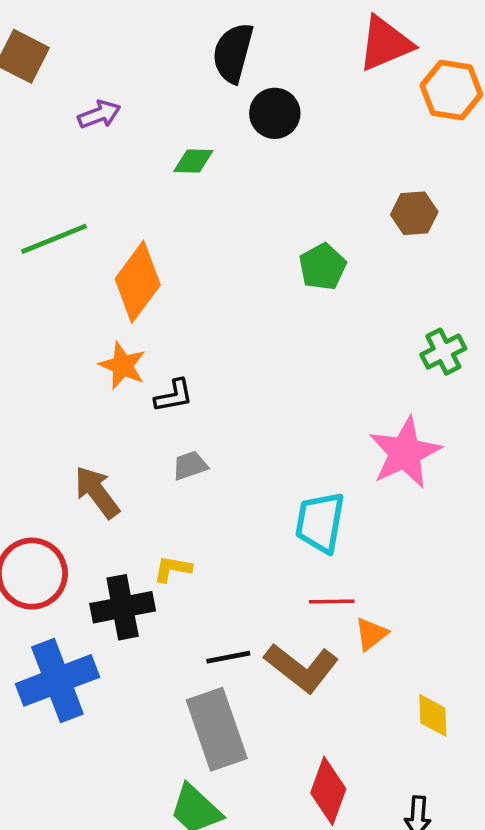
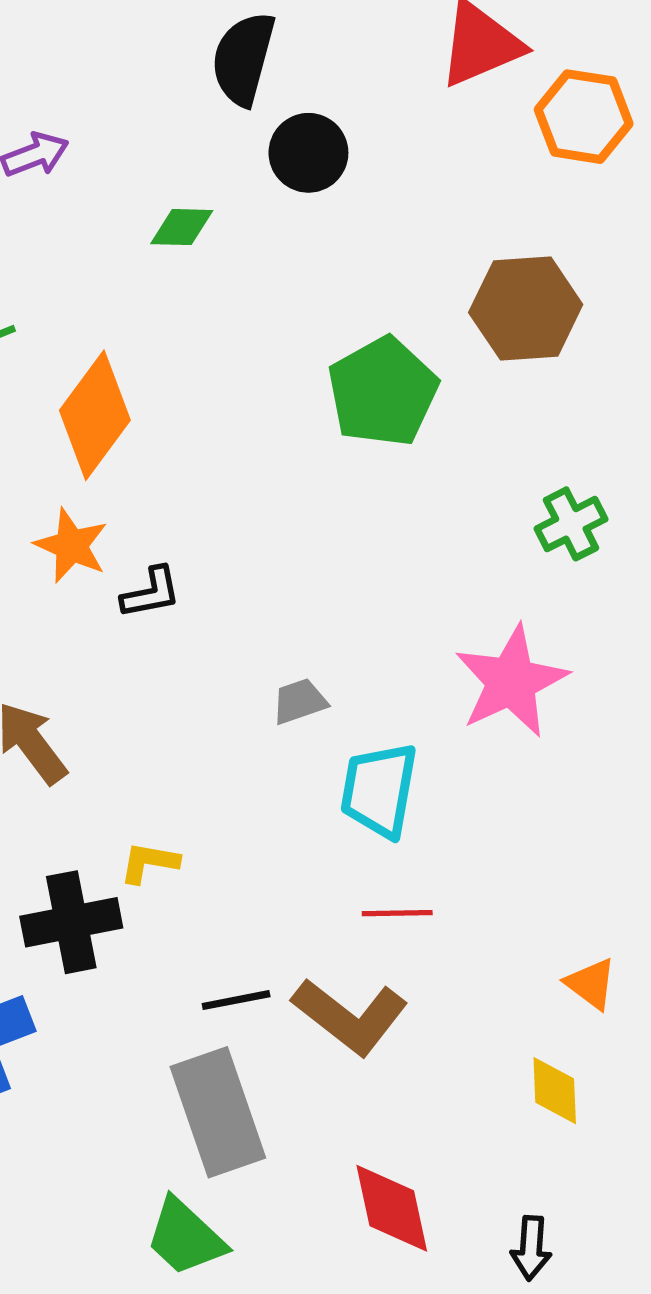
brown hexagon: (414, 213) -> (526, 308), size x1.5
green pentagon: (322, 267) -> (383, 392), size x1.5
gray trapezoid: (190, 465) -> (299, 701), moved
orange triangle: (371, 634) -> (591, 984), moved, turned -45
red diamond: (328, 791) -> (392, 1208), turned -32

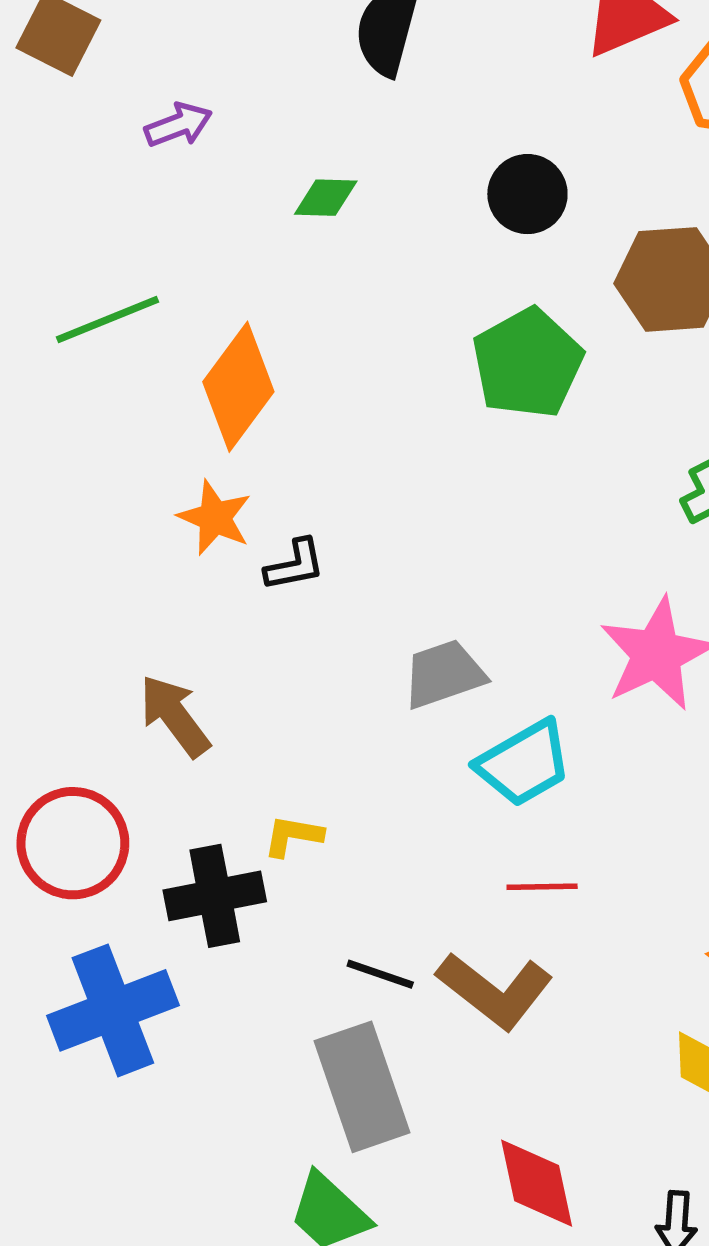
black circle: (308, 153) -> (527, 194), moved
gray trapezoid: (299, 701) -> (444, 674), size x1.5
cyan trapezoid: (379, 790) -> (524, 763), turned -130
black line: (236, 1000) -> (380, 974), turned 30

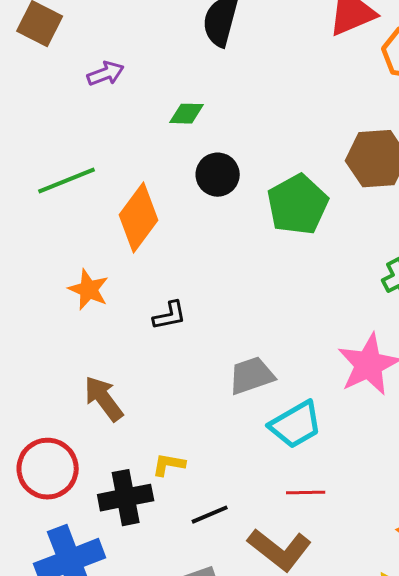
black circle: (527, 194) -> (218, 175), moved
orange star: (215, 518) -> (89, 290), moved
black line: (380, 974) -> (210, 515), moved, turned -42

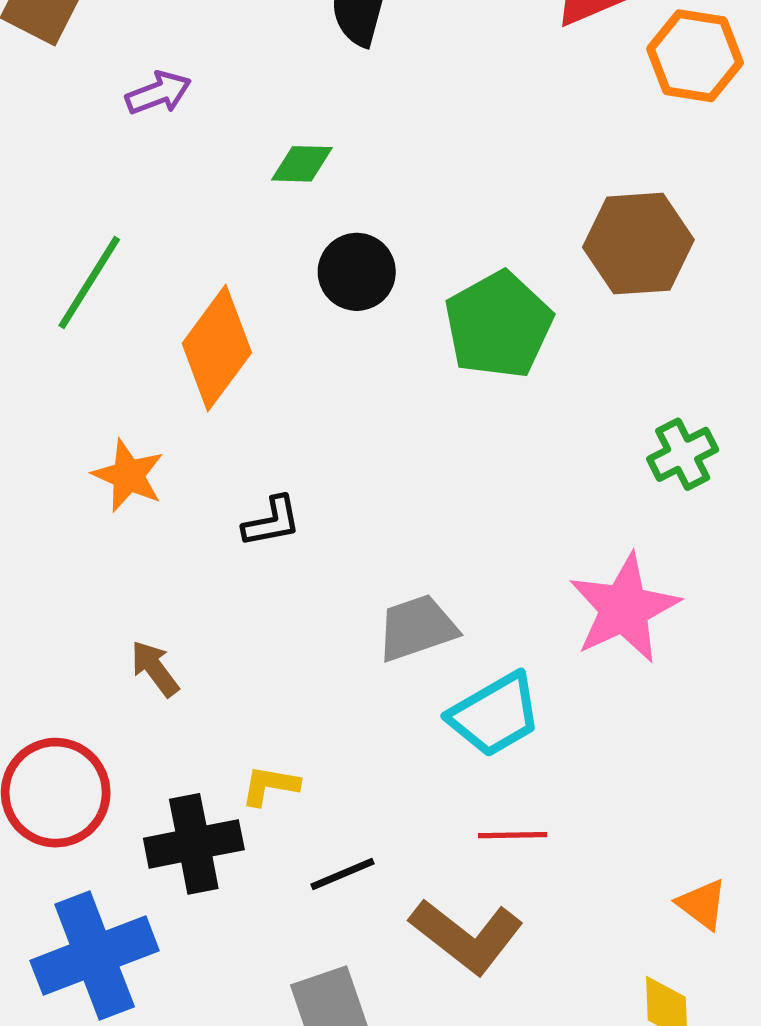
green line: (67, 181) -> (89, 282), turned -36
brown arrow: (104, 399) -> (155, 669), size x0.7

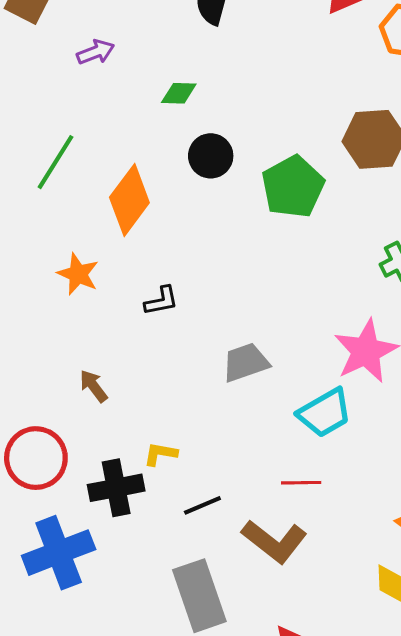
cyan trapezoid: (495, 715) -> (325, 413), moved

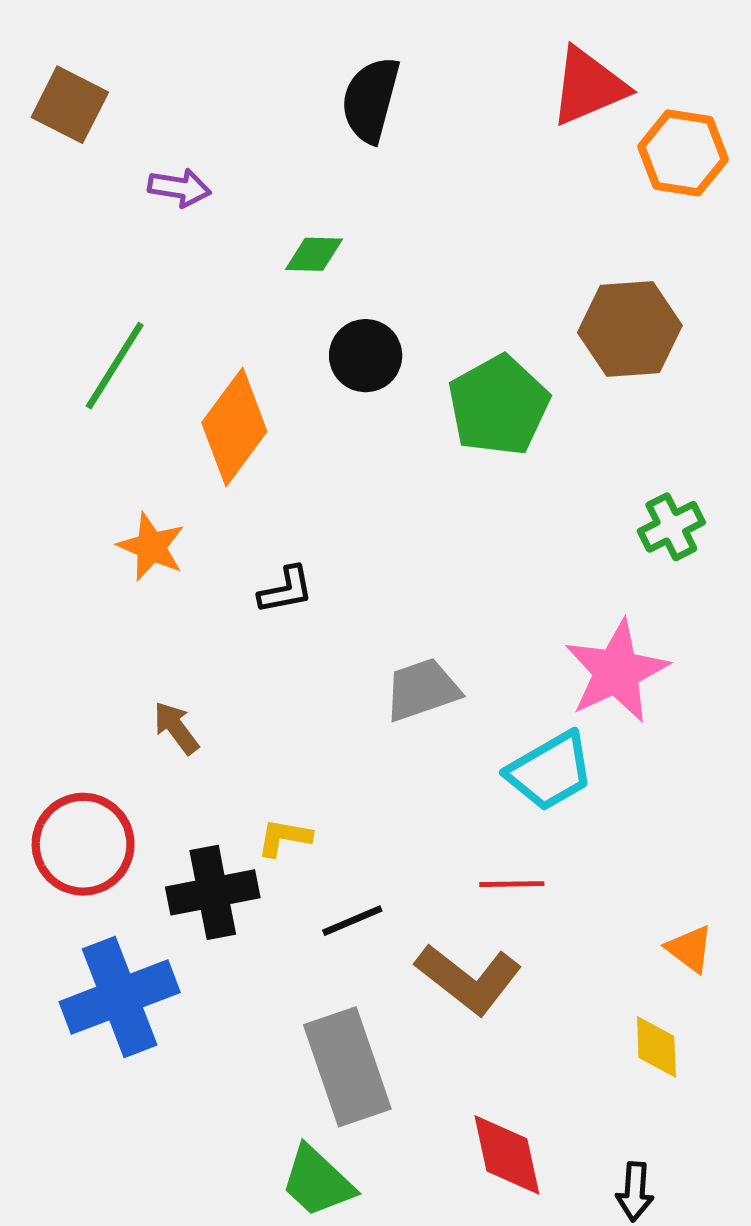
purple arrow: (96, 52) -> (179, 188), turned 30

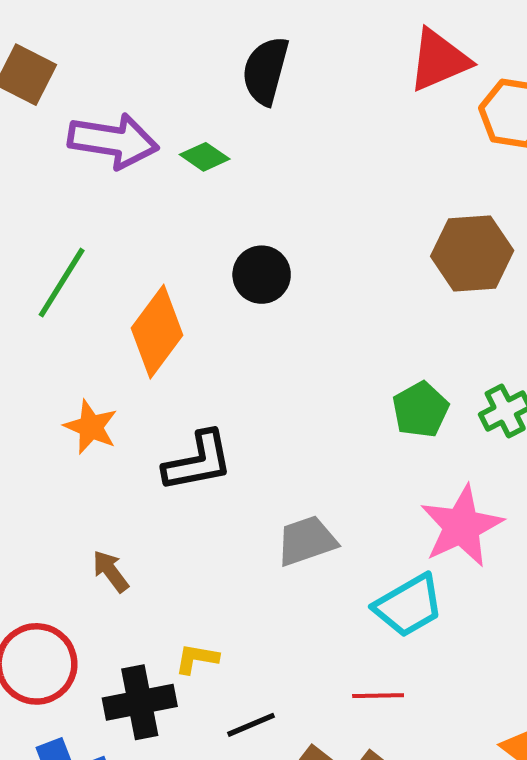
purple arrow: (179, 188) -> (113, 141), size x1.8
green diamond: (314, 254) -> (205, 157), moved, turned 33
green pentagon: (499, 405) -> (420, 410), moved, size x0.7
black L-shape: (286, 590) -> (198, 461), size x1.6

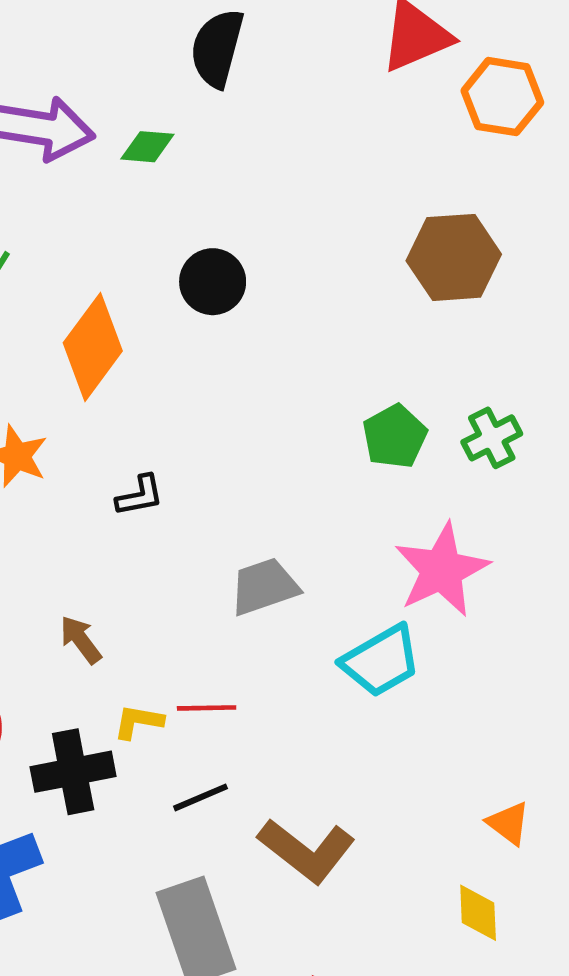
green diamond: (205, 157) -> (147, 147), turned -30
black L-shape: (198, 461) -> (140, 496), size x0.6
brown arrow: (111, 571) -> (81, 640), moved
red line: (378, 696) -> (207, 708), moved

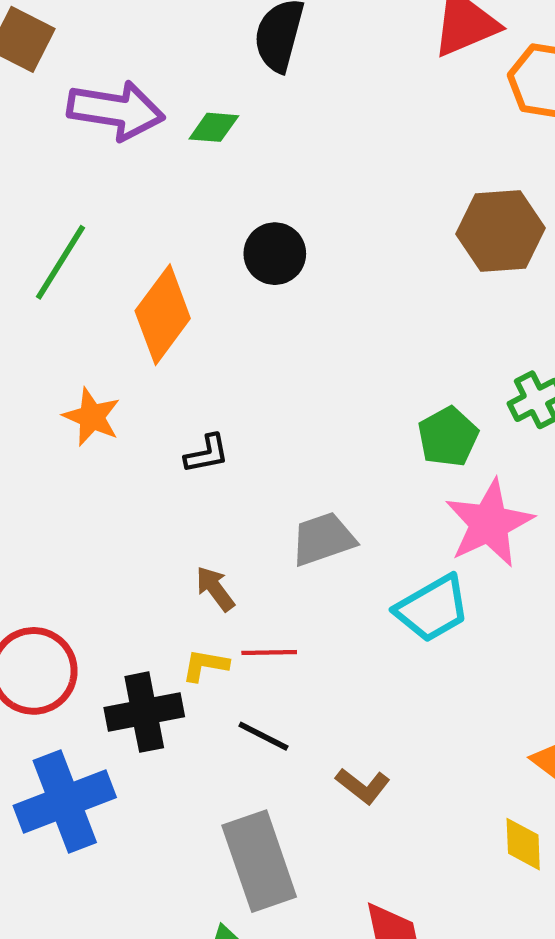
green pentagon: (395, 436) -> (448, 437), moved
brown arrow: (81, 640) -> (215, 589), moved
black line: (200, 797) -> (263, 736), turned 50
brown L-shape: (307, 851) -> (363, 786), size x0.6

